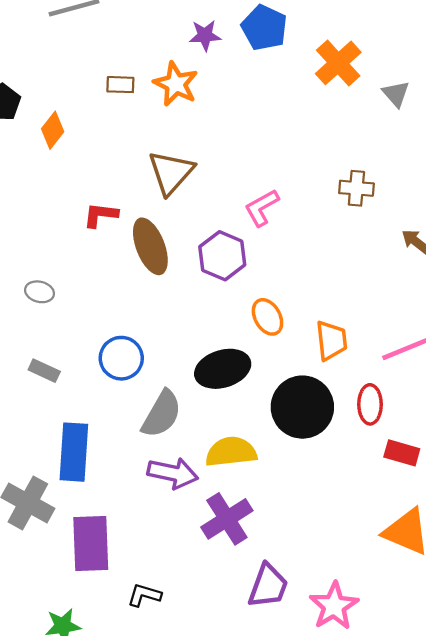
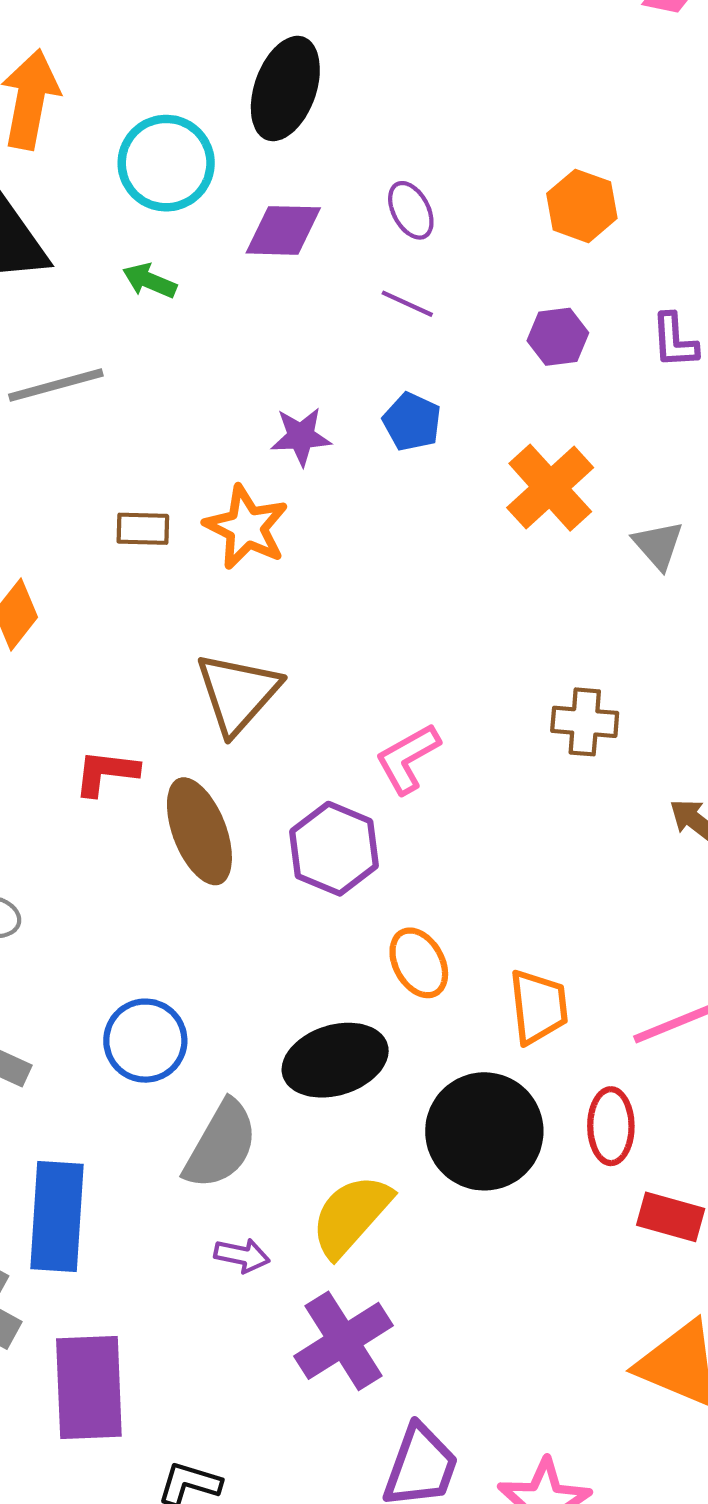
blue pentagon: (264, 28) -> (412, 422), size x0.7
yellow semicircle: (231, 452) -> (351, 1215), turned -42
purple arrow: (173, 473) -> (242, 1255), size x0.6

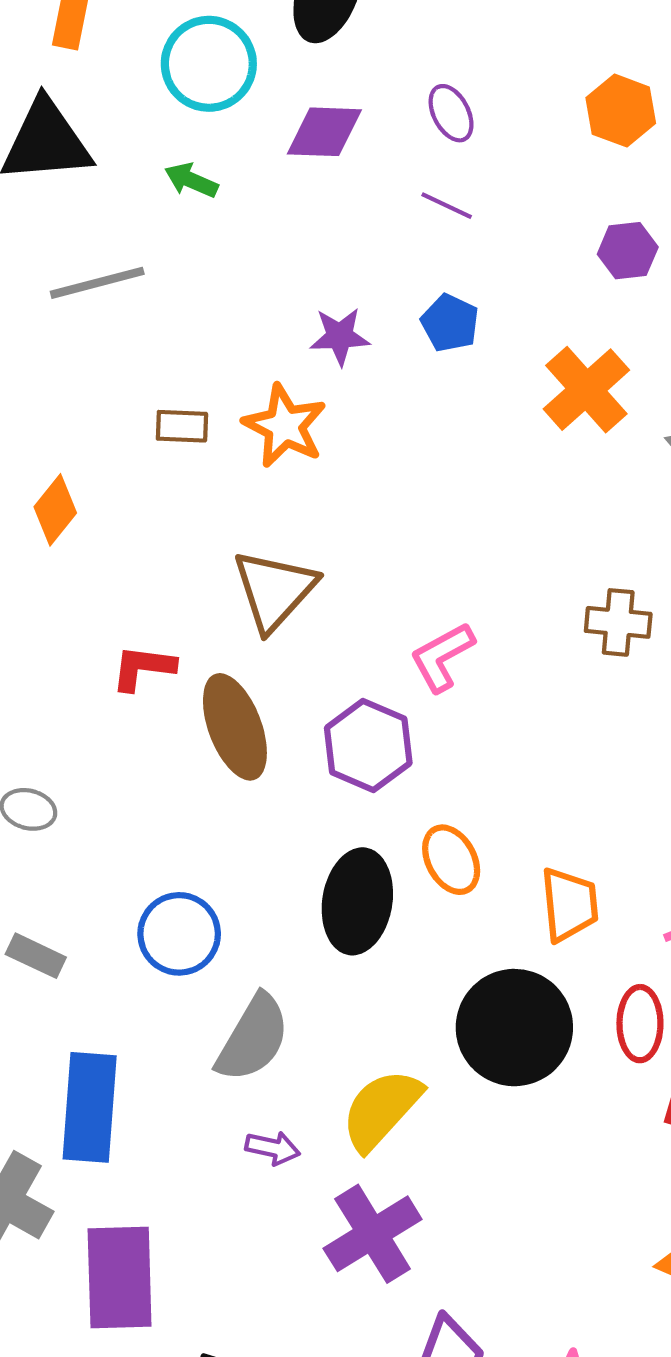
purple hexagon: (558, 337) -> (628, 251), moved
black ellipse: (335, 1060) -> (357, 901), moved, turned -64

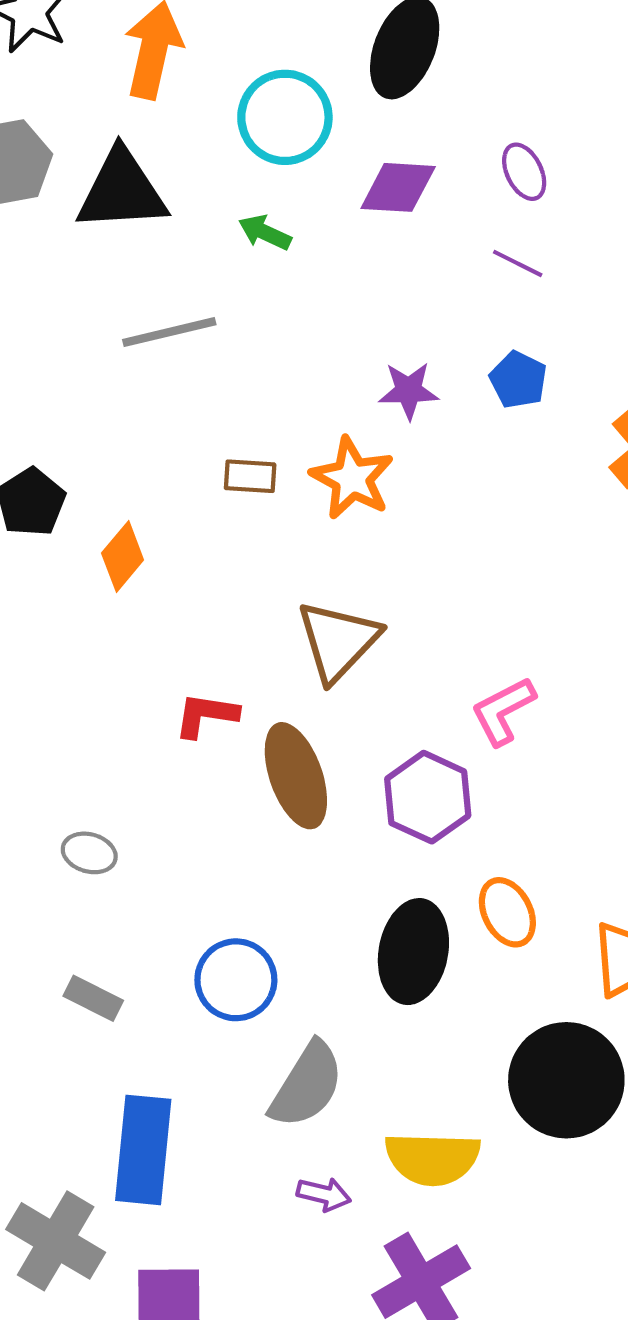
yellow semicircle: (381, 1110) -> (432, 1159), turned -132

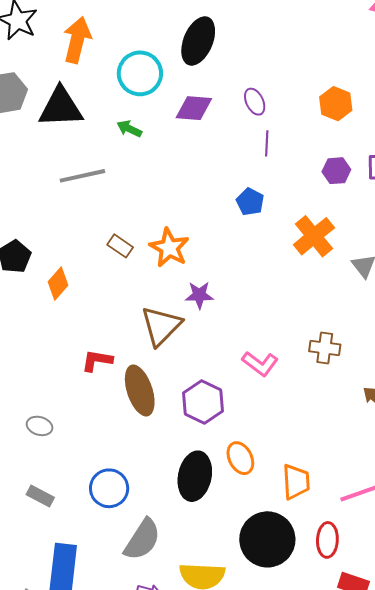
purple line: (518, 263) -> (267, 143), moved, turned 65
purple star: (409, 391) -> (199, 295), moved
brown rectangle: (250, 476) -> (120, 246), turned 30
pink L-shape: (503, 711) -> (260, 364), moved, turned -117

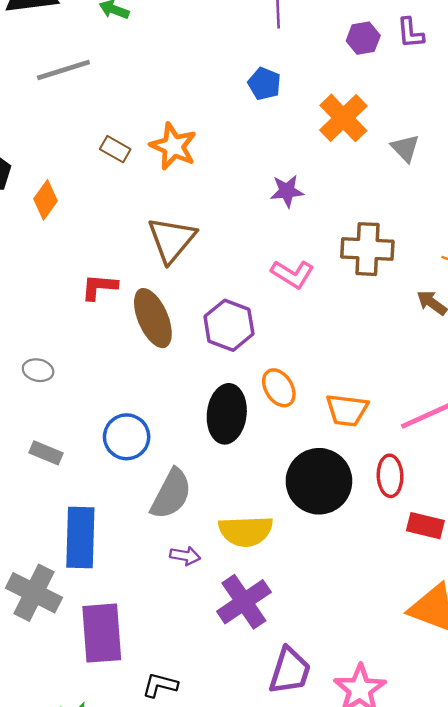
purple star: (199, 295) -> (287, 191), moved
brown cross: (325, 348) -> (367, 249), size x1.4
orange trapezoid: (296, 482) -> (347, 410), turned 105

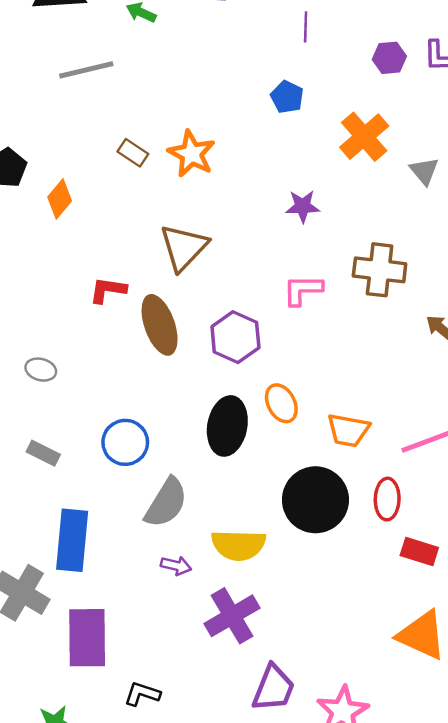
pink L-shape: (293, 274) -> (303, 290), turned 144

